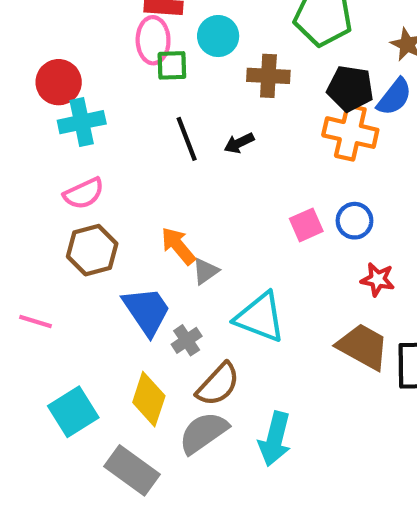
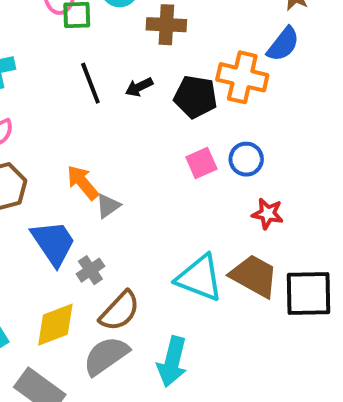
black pentagon: (350, 88) -> (196, 97), moved
cyan triangle: (260, 317) -> (199, 278), moved
yellow diamond: (149, 399) -> (55, 325), turned 51

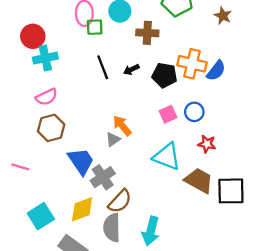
blue semicircle: (283, 44) -> (216, 71), moved
orange arrow: (83, 182) -> (122, 126), moved
gray cross: (90, 270) -> (103, 177), size x1.5
cyan triangle: (199, 278) -> (167, 157), moved
gray semicircle: (106, 356) -> (112, 228), turned -56

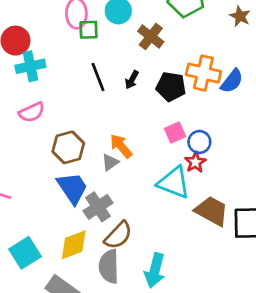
brown cross: (147, 33) -> (151, 37), turned 35
black arrow: (131, 70) -> (132, 80), turned -35
blue circle: (194, 112) -> (199, 142), moved
brown hexagon: (51, 128) -> (68, 147), moved
red star: (207, 144) -> (195, 162), moved, turned 30

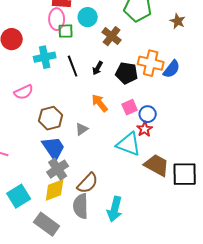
cyan cross: (30, 66) -> (45, 57), moved
orange arrow: (121, 146) -> (100, 103), moved
gray cross: (98, 207) -> (58, 169), moved

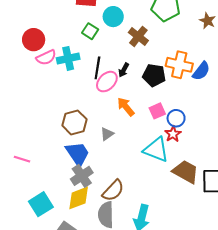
pink ellipse: (57, 19) -> (107, 82), moved, turned 45
green square: (66, 31) -> (90, 31), turned 35
black line: (73, 66) -> (97, 68), turned 30
pink semicircle: (24, 92) -> (46, 57), moved

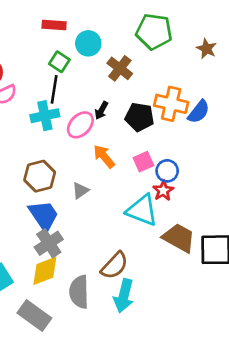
cyan cross: (68, 58) -> (45, 116), moved
black line: (97, 68) -> (54, 89), moved
brown semicircle: (113, 191) -> (115, 266), moved

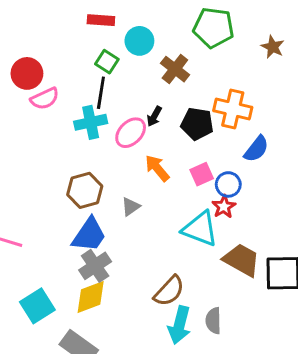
blue semicircle: (199, 112) -> (256, 149), moved
blue trapezoid: (44, 216) -> (89, 235), turned 68
gray semicircle: (79, 292) -> (213, 321), moved, size x0.7

